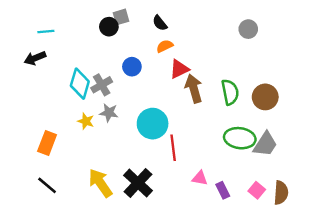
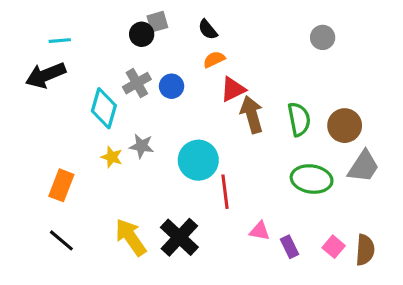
black arrow: (35, 58) -> (46, 75), size x1.4
gray cross: (102, 85) -> (137, 83), moved
gray trapezoid: (265, 144) -> (364, 166), moved

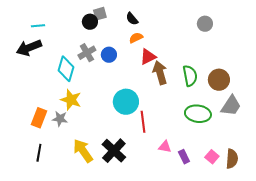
gray star: (142, 146) -> (60, 119), moved
yellow star: (112, 157) -> (71, 100), size x1.5
black line: (61, 240) -> (39, 153), turned 60

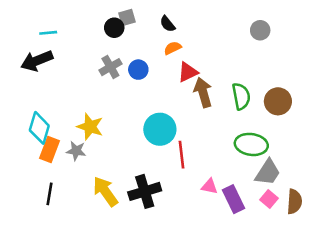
cyan diamond: (66, 69) -> (39, 128), moved
gray trapezoid: (231, 106) -> (268, 172), moved
black cross: (114, 151) -> (145, 191), turned 30
purple rectangle: (184, 157) -> (234, 199), size x1.5

